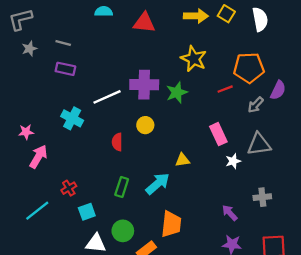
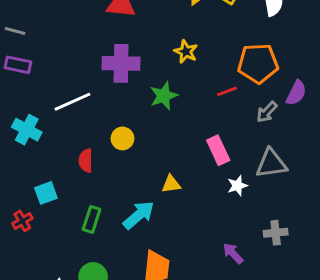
yellow star: (194, 59) -> (186, 52), size x0.7
purple cross: (144, 85) -> (121, 63), moved
cyan square: (87, 212) -> (46, 193), moved

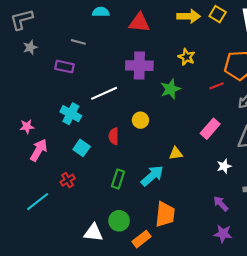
gray line: (15, 31) -> (78, 42), moved
pink rectangle: (218, 150) -> (210, 129), turned 66
white star: (237, 186) -> (224, 166), moved
cyan square: (46, 193) -> (82, 148), moved, turned -35

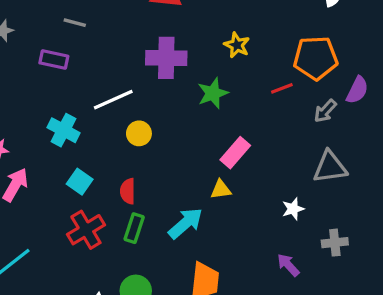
yellow circle: (140, 120) -> (139, 133), moved
pink rectangle: (210, 129) -> (235, 153), moved
red semicircle: (114, 136) -> (128, 191), moved
red cross: (68, 180) -> (86, 230), moved, size x1.6

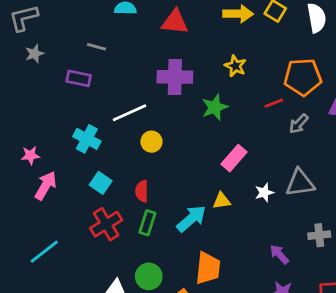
gray arrow: (325, 111) -> (299, 124), moved
gray triangle: (330, 167) -> (300, 183), moved
yellow triangle: (221, 190) -> (222, 201), moved
white star: (293, 209) -> (264, 193), moved

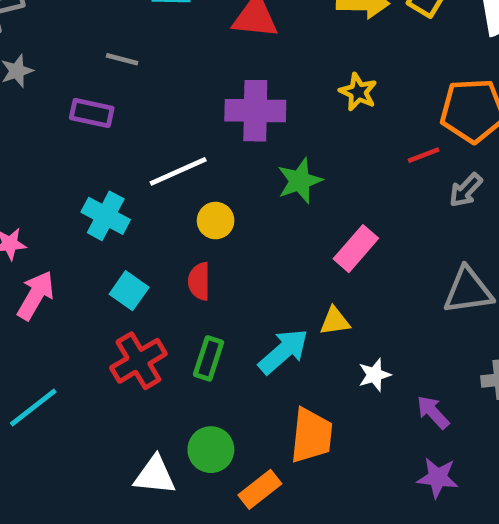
green star: (215, 107) -> (300, 181), moved
red semicircle: (142, 191) -> (199, 281), moved
white star: (264, 193) -> (375, 375), moved

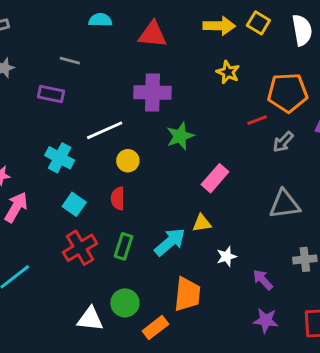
yellow star: (358, 92) -> (228, 72), moved

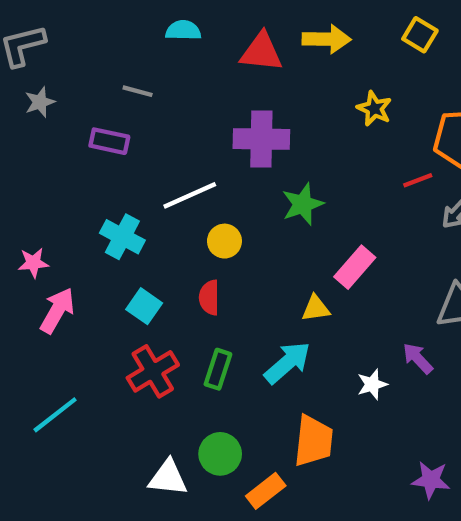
yellow arrow: (219, 26) -> (327, 39), moved
yellow triangle: (202, 223) -> (316, 308), moved
purple arrow: (263, 280) -> (418, 358), moved

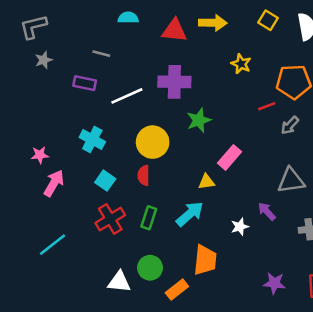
white line: (190, 195) -> (127, 96), moved
yellow circle: (224, 241) -> (153, 142), size x1.6

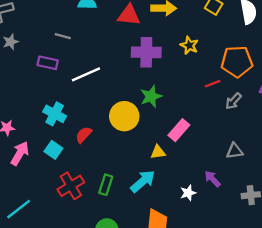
purple cross: (174, 82) -> (146, 52), moved
yellow circle: (153, 142) -> (124, 116), moved
red semicircle: (144, 175) -> (84, 135), moved, turned 42
cyan square: (105, 181) -> (53, 150), moved
gray triangle: (291, 181) -> (235, 151), size x0.7

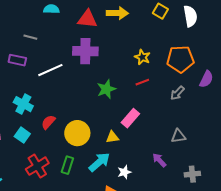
yellow star: (189, 45) -> (142, 57), moved
purple cross: (146, 52) -> (85, 51), moved
red line: (213, 84) -> (142, 82), moved
yellow circle: (124, 116) -> (77, 133), moved
white star: (188, 193) -> (124, 172), moved

